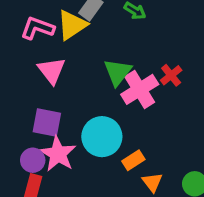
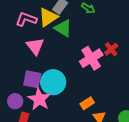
green triangle: (118, 72) -> (63, 28), moved, turned -36
cyan circle: (102, 137) -> (53, 82), moved
purple circle: (33, 160) -> (15, 101), moved

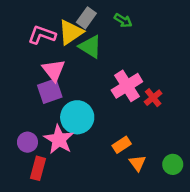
red cross: (111, 49) -> (153, 98), moved
purple square: (32, 79) -> (50, 91), moved, turned -30

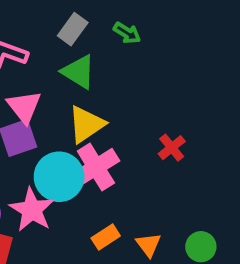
yellow triangle: (71, 32) -> (86, 124), moved
pink cross: (127, 86) -> (96, 167), moved
orange rectangle: (122, 145) -> (106, 237), moved

